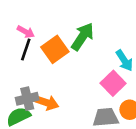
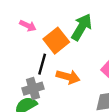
black line: (26, 49) -> (42, 64), moved
orange arrow: (46, 102) -> (68, 77), moved

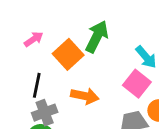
pink arrow: (28, 26) -> (34, 39), turned -56
black line: (42, 64) -> (37, 85), moved

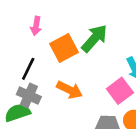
pink arrow: (34, 39) -> (36, 26), turned 120
gray cross: (45, 113) -> (29, 96), turned 30

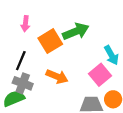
green arrow: (94, 38) -> (76, 31), turned 30

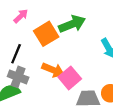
pink arrow: (25, 24) -> (21, 16), turned -140
pink square: (100, 75) -> (70, 78), moved

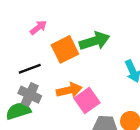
black line: (16, 54) -> (30, 69), turned 42
orange arrow: (53, 70) -> (69, 90), turned -40

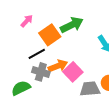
black line: (30, 69) -> (37, 54), moved
gray cross: (30, 95) -> (41, 72), moved

